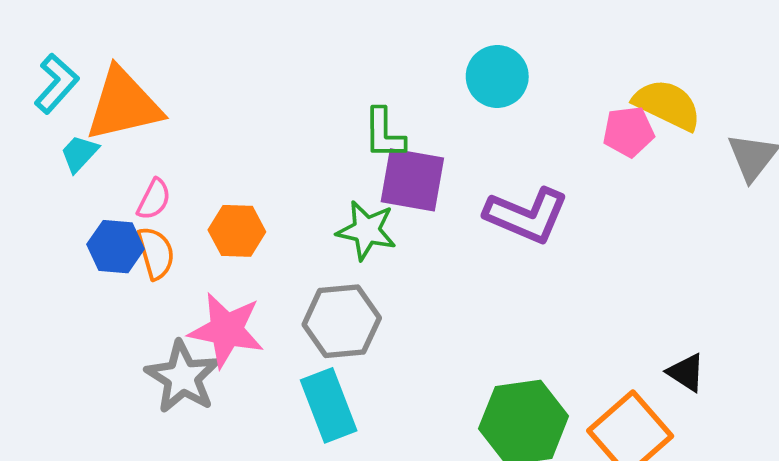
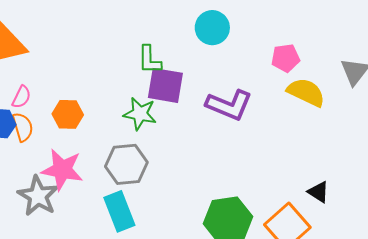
yellow semicircle: (667, 105) -> (306, 92), moved

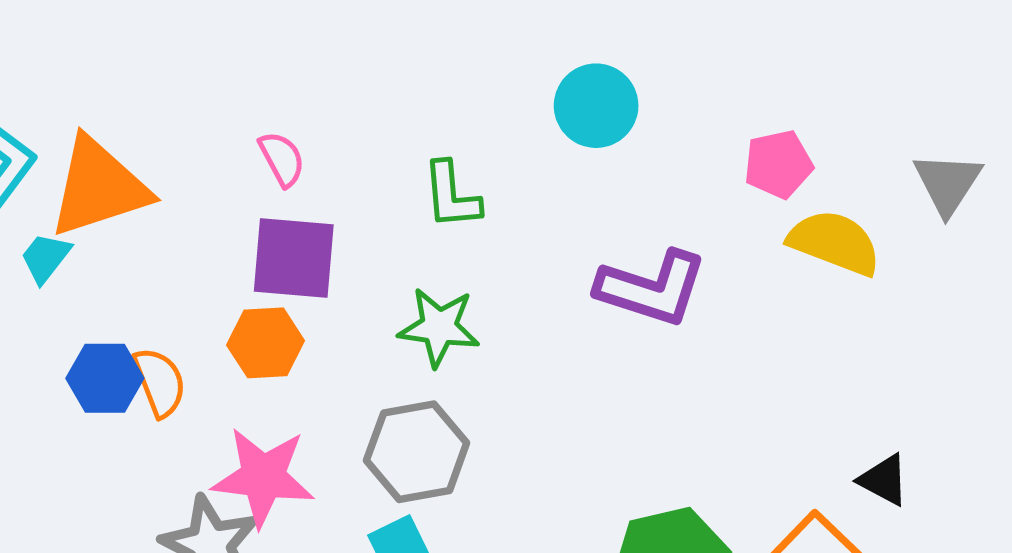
purple square: (165, 85) -> (294, 258), moved
pink semicircle: (21, 97) -> (282, 159), moved, turned -50

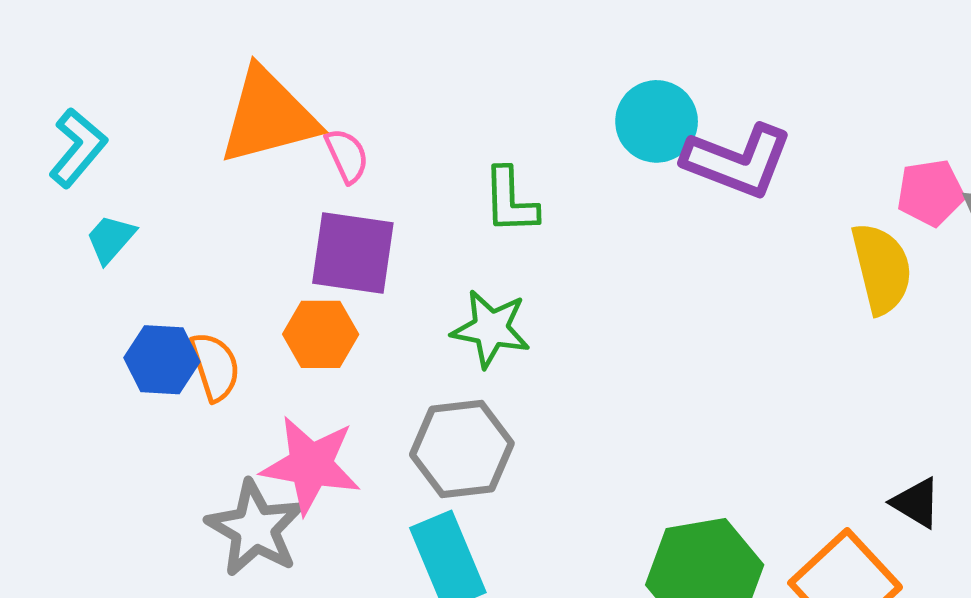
pink pentagon: (778, 164) -> (931, 193), moved
orange triangle: (99, 187) -> (268, 116), moved
yellow semicircle: (835, 243) -> (882, 268), turned 52
purple L-shape: (652, 288) -> (738, 161), moved

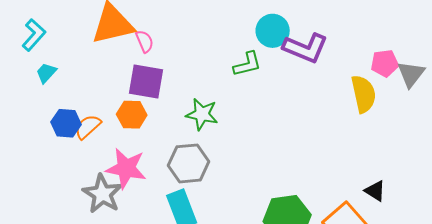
green L-shape: (510, 201) -> (247, 64), moved, turned -104
orange semicircle: (215, 367) -> (88, 127), turned -116

